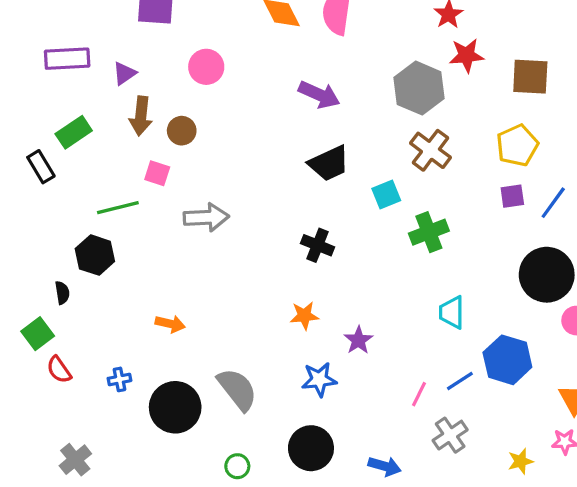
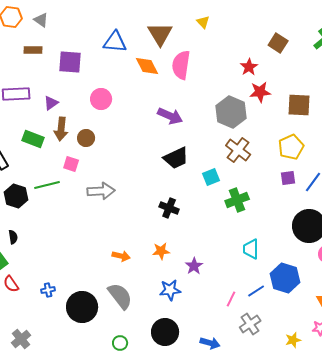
green rectangle: (74, 132) -> (33, 139), moved, turned 55
black hexagon: (95, 255) -> (16, 196), moved
orange arrow: (170, 324) -> (121, 256), moved

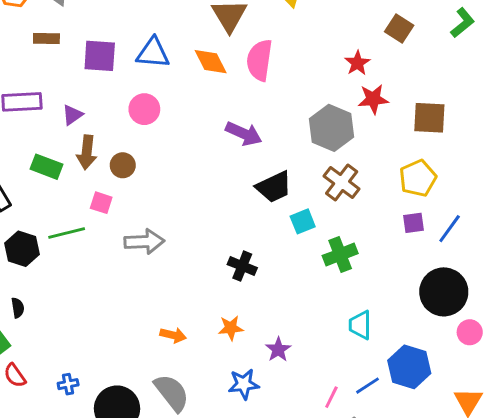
blue triangle: (115, 42) -> (153, 53), moved
black trapezoid: (176, 158) -> (274, 187), moved

